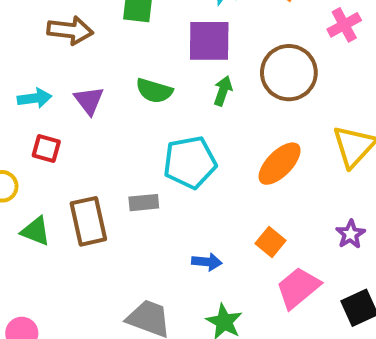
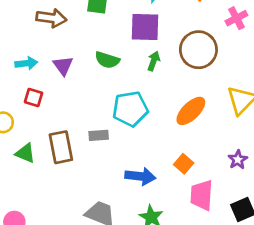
blue arrow: (207, 262) -> (140, 176), size x1.5
pink trapezoid: (298, 288) -> (202, 195), turned -48

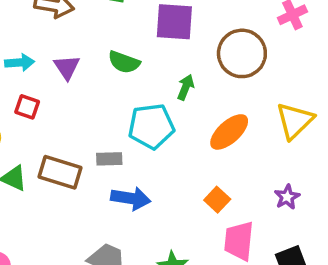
green arrow: (154, 61) -> (186, 87), moved
brown rectangle: (61, 147) -> (60, 172), turned -64
blue arrow: (140, 176) -> (131, 198), moved

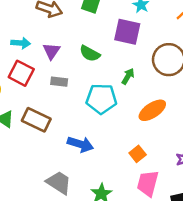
red square: (27, 107) -> (21, 73), size x1.5
gray rectangle: (109, 159) -> (59, 82), moved

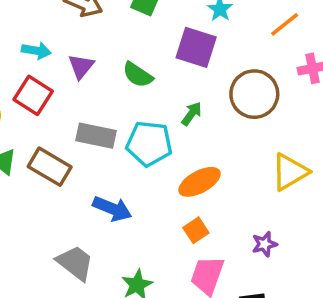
gray rectangle: (59, 82) -> (96, 136), moved, size x1.5
orange ellipse: (152, 110) -> (200, 182), moved

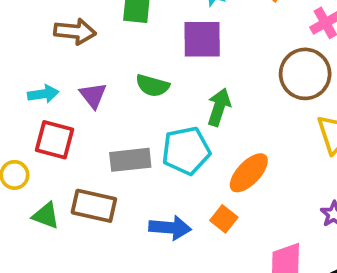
brown circle: (254, 94) -> (305, 74), moved
green arrow: (192, 114) -> (219, 107), size x1.4
orange square: (196, 230) -> (224, 219), moved

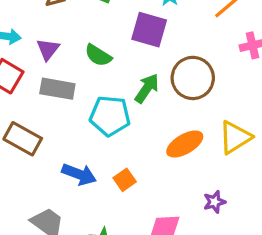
brown circle: (305, 74) -> (193, 78), moved
gray rectangle: (130, 160) -> (57, 89), moved
orange ellipse: (249, 173) -> (185, 144), moved

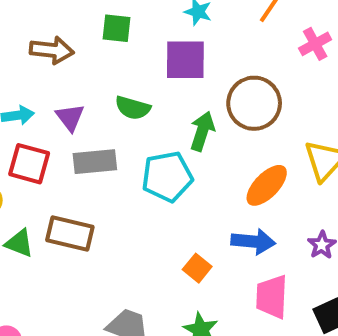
blue arrow: (79, 174) -> (253, 241), moved
orange square: (125, 180) -> (197, 268), moved

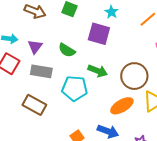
brown circle: (254, 103) -> (134, 76), moved
green arrow: (202, 131) -> (98, 71), turned 78
brown rectangle: (70, 234) -> (34, 105), moved

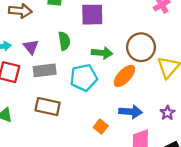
green semicircle: (67, 50) -> (64, 41), turned -114
orange ellipse: (122, 106) -> (124, 76), moved

